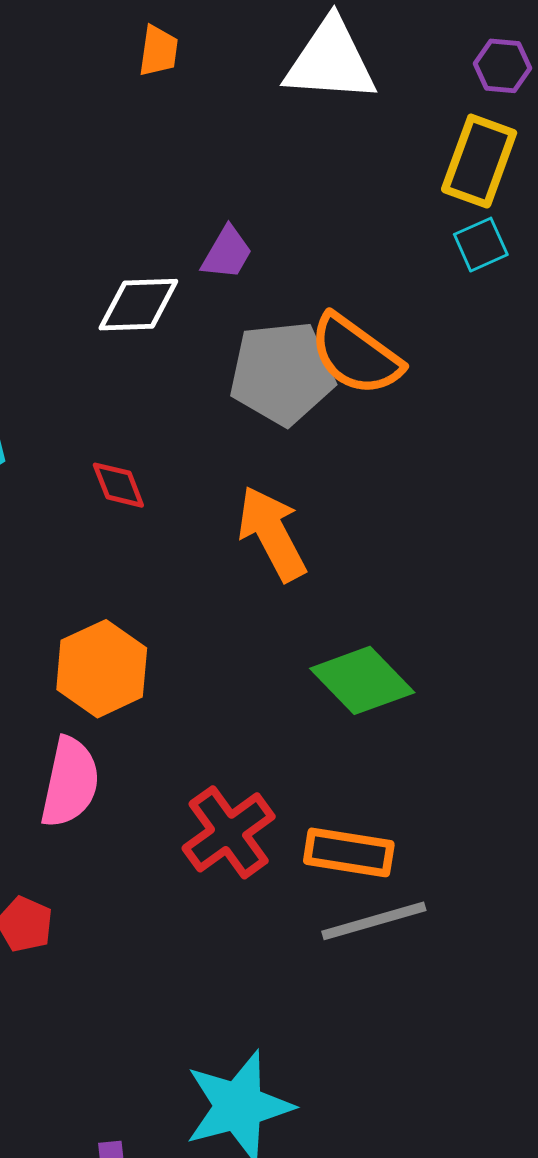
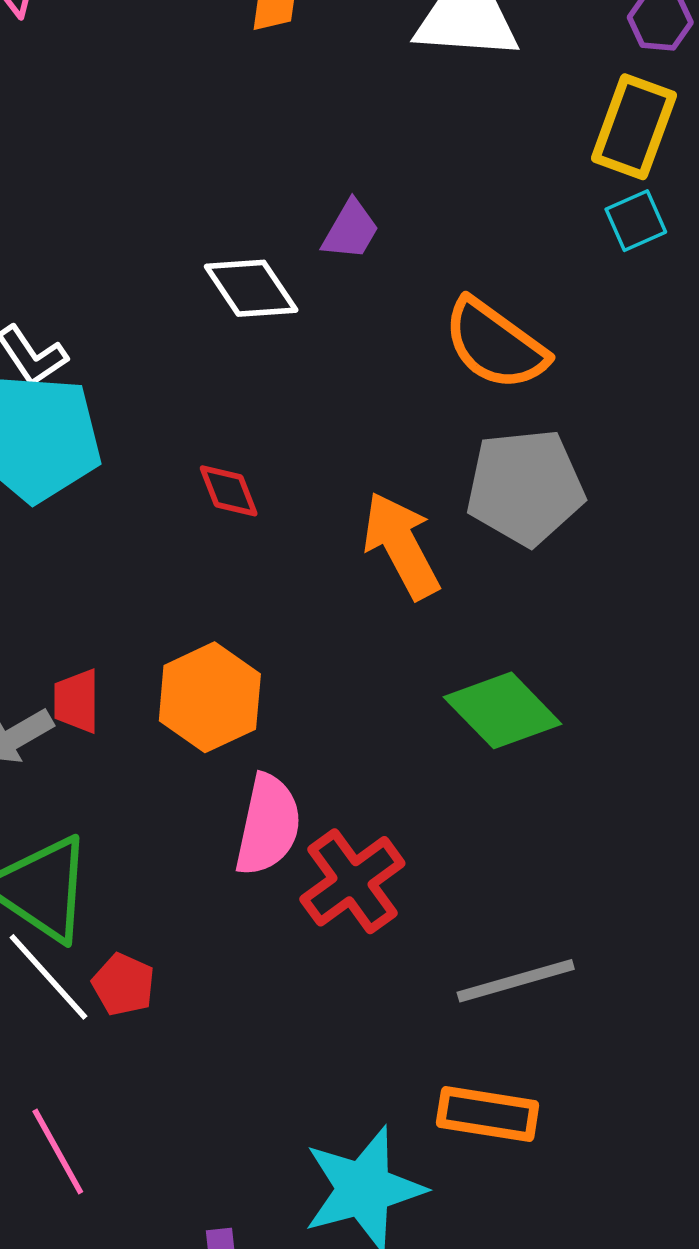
white diamond: (138, 305) -> (251, 288), turned 58
gray pentagon: (282, 373) -> (525, 487), moved
pink semicircle: (70, 782) -> (268, 825), moved
orange rectangle: (349, 852) -> (488, 1114), moved

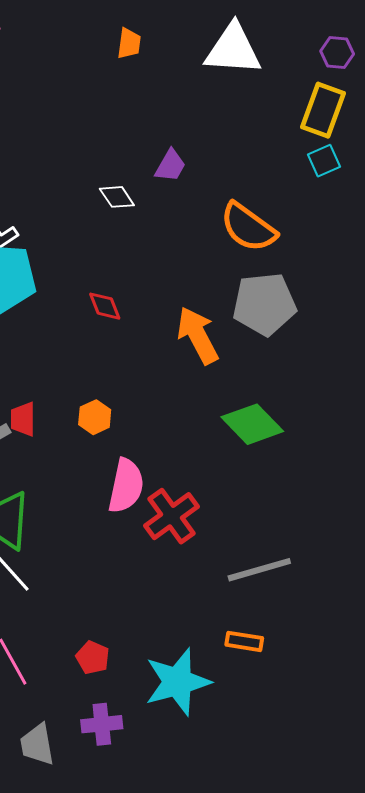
white diamond: (251, 288) -> (117, 197), size x0.7
orange hexagon: (210, 697) -> (95, 417), size x0.6
red pentagon: (123, 984) -> (93, 658), moved
orange rectangle: (488, 1114) -> (244, 641), size x0.7

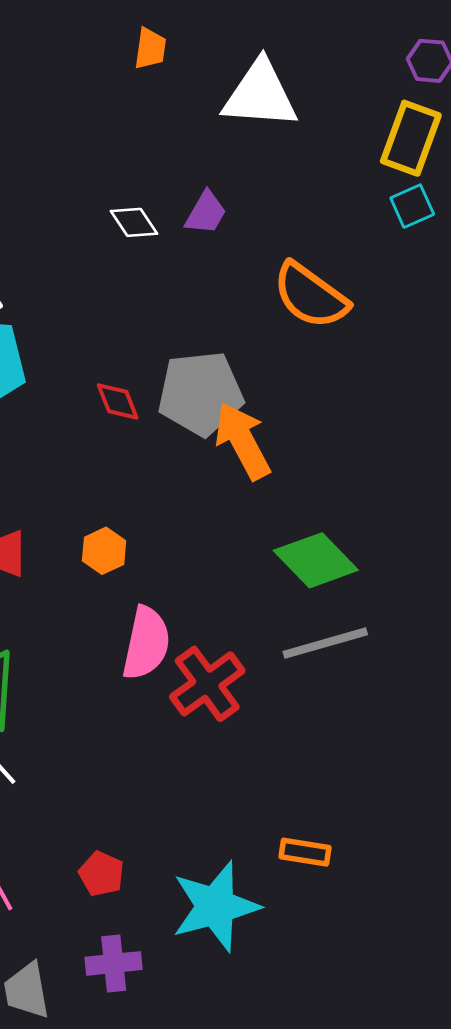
white triangle: (233, 49) -> (260, 95), moved
white diamond: (117, 197) -> (134, 222), moved
gray pentagon: (264, 304) -> (200, 393), moved
gray line: (259, 570) -> (325, 643), moved

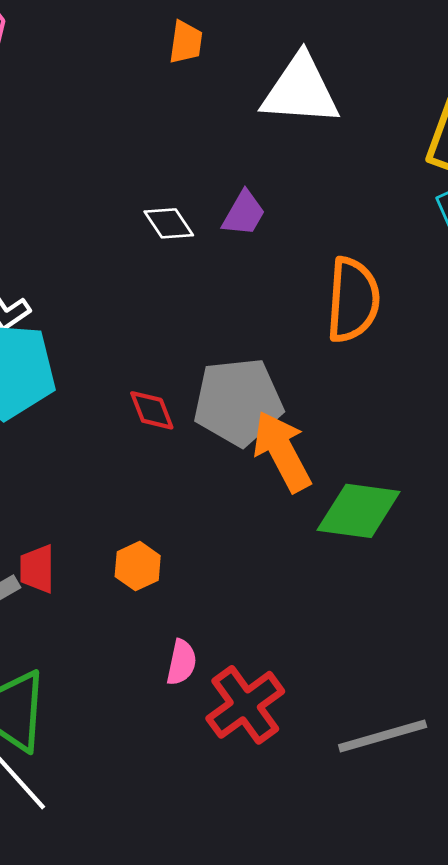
orange semicircle: (310, 296) -> (353, 300), turned -122
green diamond: (316, 560) -> (359, 511), moved, turned -38
pink semicircle: (146, 643) -> (182, 662), size x0.6
gray line: (325, 643) -> (383, 736), moved

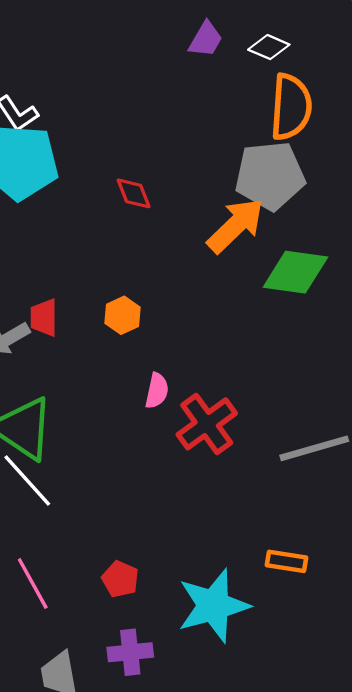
white diamond: (169, 223) -> (269, 47), moved, turned -33
gray pentagon: (238, 402) -> (270, 176), moved
orange arrow: (282, 451) -> (236, 226), turned 74

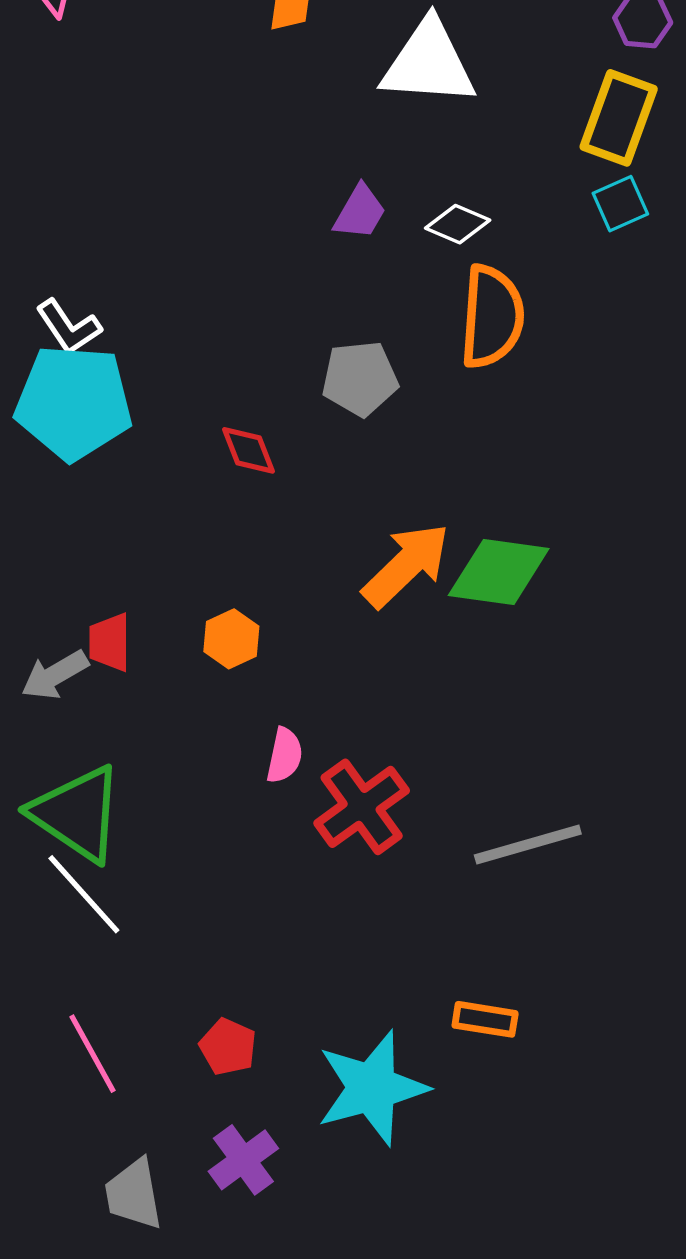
gray pentagon: (270, 176) -> (360, 378), moved, size x0.7
orange arrow: (236, 226) -> (406, 565), moved
purple cross: (130, 652) -> (243, 1160), turned -30

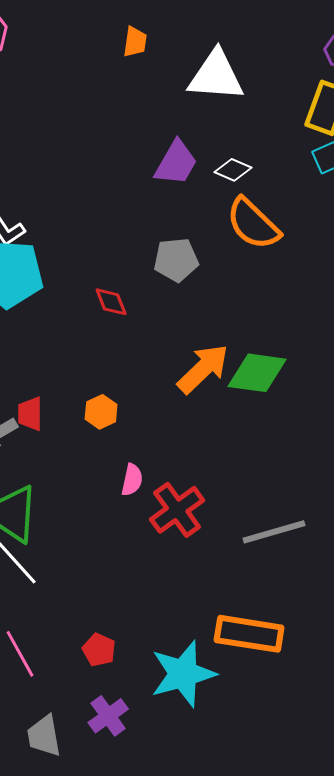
purple trapezoid: (360, 212) -> (176, 163), size x1.4
orange semicircle: (492, 317) -> (253, 224), turned 130
orange rectangle: (485, 1019) -> (249, 634), size x1.8

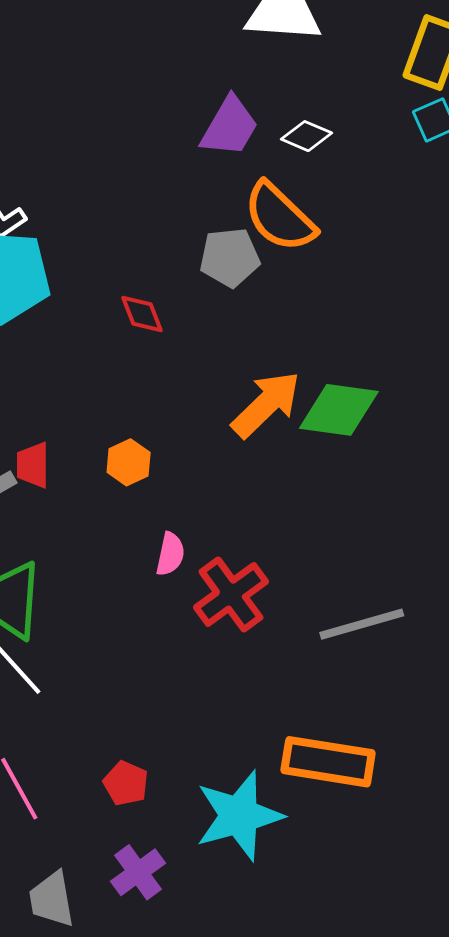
orange semicircle: (253, 224) -> (280, 217), moved

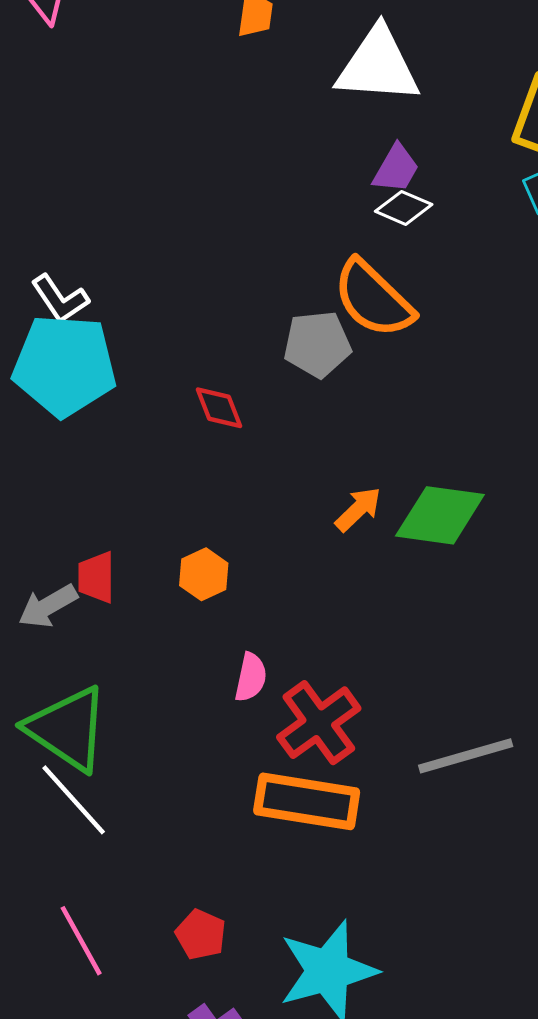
purple trapezoid: (230, 127) -> (396, 169), moved, size x0.7
orange arrow: (266, 404) -> (358, 509), size x0.6
orange rectangle: (328, 762) -> (307, 801), moved

